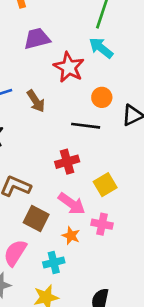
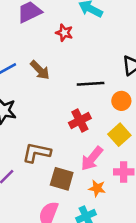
red star: (69, 67) -> (64, 33), size x0.6
orange circle: (102, 97) -> (121, 101), moved
pink arrow: (72, 204) -> (92, 159), turned 105

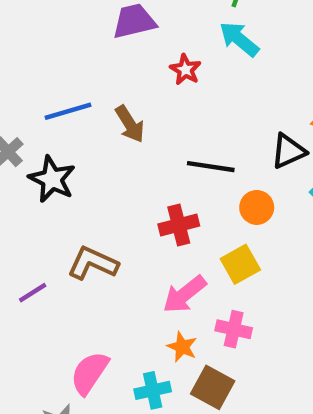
brown square: (62, 179) -> (213, 387), moved

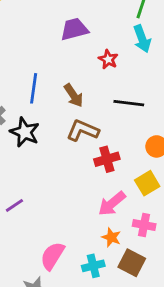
cyan arrow: (239, 39) -> (142, 39), turned -148
blue line: (68, 111) -> (34, 88), turned -64
black line: (211, 167) -> (129, 103), moved
brown L-shape: (93, 263) -> (83, 130), moved

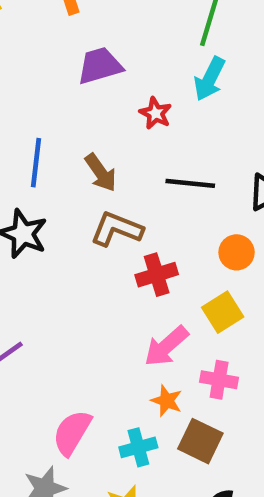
cyan arrow: (142, 39) -> (210, 79), turned 48

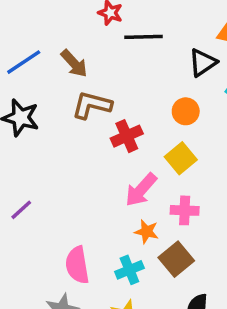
blue line: (36, 163) -> (24, 62), turned 57
black line: (190, 183) -> (143, 37), moved
pink semicircle: (72, 433) -> (77, 265), turned -33
brown square: (200, 441) -> (176, 259), turned 32

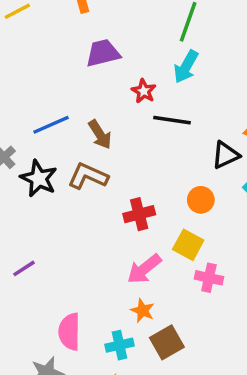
brown L-shape: (92, 105) -> (88, 176), moved
yellow square: (181, 158) -> (188, 245), turned -32
pink cross: (185, 210) -> (209, 278), moved

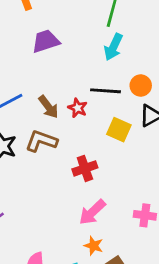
red star: (144, 91) -> (78, 108), moved
orange circle: (201, 200) -> (141, 86), moved
yellow square: (188, 245) -> (119, 130), moved

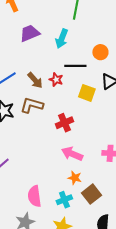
cyan arrow: (113, 47) -> (62, 39), moved
orange circle: (141, 86) -> (100, 52), moved
pink arrow: (92, 212) -> (72, 154), turned 70

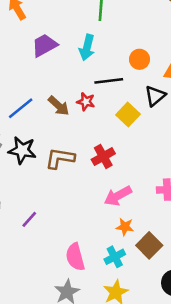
yellow square: (87, 93) -> (128, 114), turned 30
brown L-shape: (32, 105) -> (60, 158), moved
pink arrow: (72, 154) -> (118, 196), turned -45

